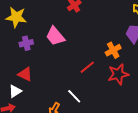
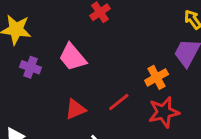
purple cross: (26, 43) -> (30, 67), turned 32
red triangle: (25, 74) -> (75, 109), moved, turned -49

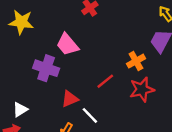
purple cross: (30, 67) -> (46, 68), moved, size x1.5
red triangle: (75, 109) -> (70, 99), moved

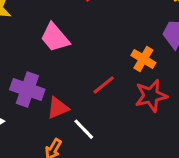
orange cross: (136, 61) -> (143, 59), turned -30
purple cross: (46, 68) -> (27, 90), moved

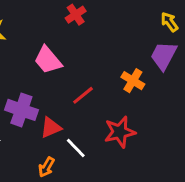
red line: (104, 85) -> (83, 95), moved
red star: (151, 96) -> (120, 132), moved

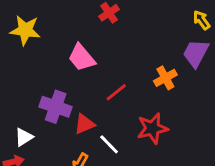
orange cross: (133, 81) -> (165, 78), turned 30

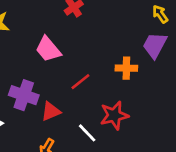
orange cross: (165, 78) -> (126, 68), turned 30
white line: (109, 144) -> (87, 133), moved

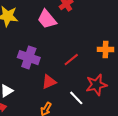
pink trapezoid: (48, 49) -> (47, 19), moved
purple cross: (24, 95) -> (29, 58), moved

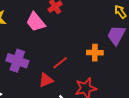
red triangle: (49, 82) -> (46, 80), moved

